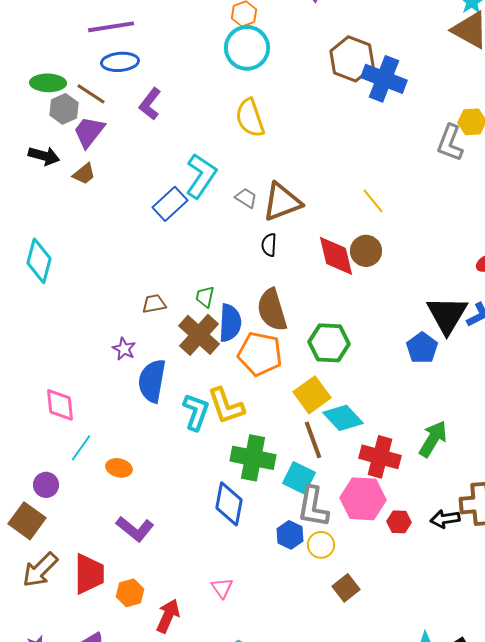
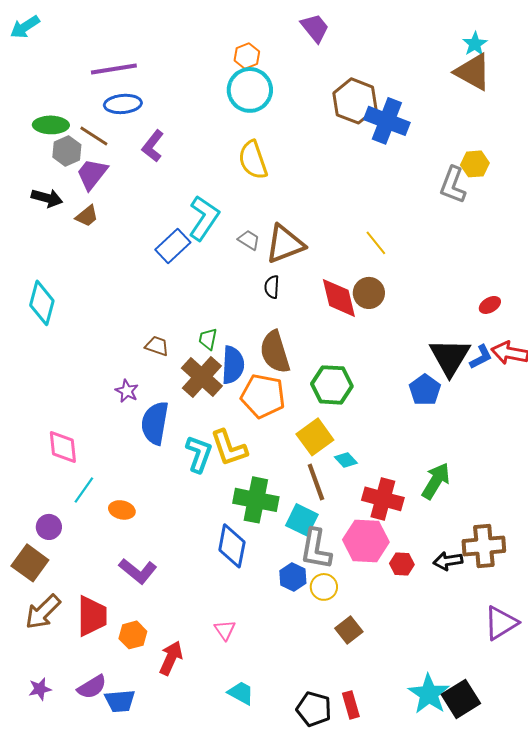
brown trapezoid: (154, 304) -> (157, 346), turned 30
cyan diamond: (343, 418) -> (346, 460), size x0.6

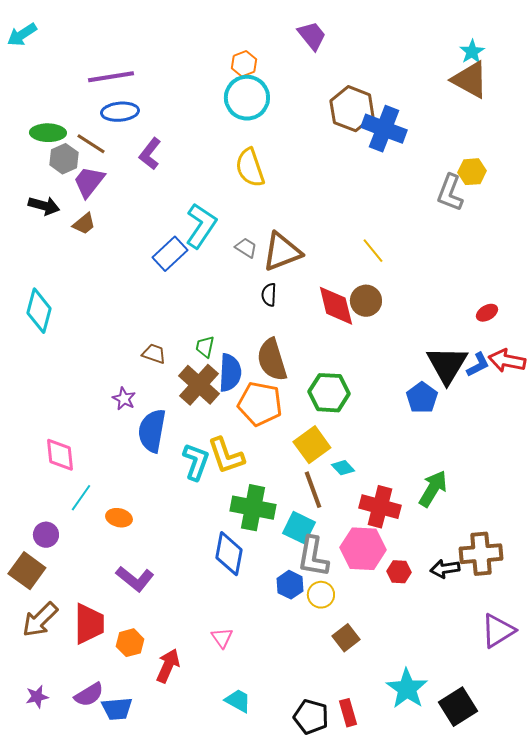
cyan star: (429, 694) -> (407, 689), moved

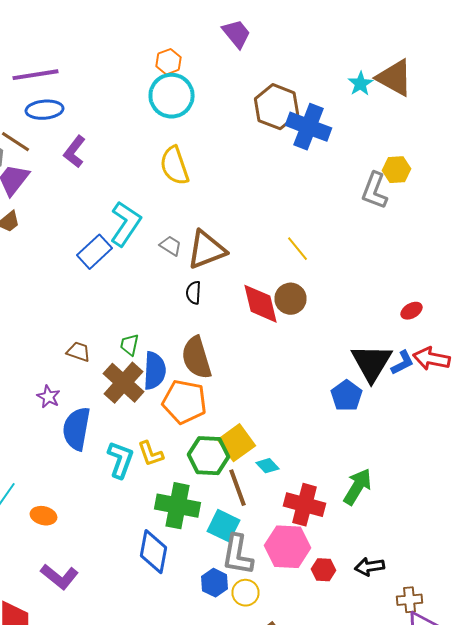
cyan star: (472, 52) -> (360, 84), moved
green hexagon: (329, 393) -> (208, 456), moved
yellow L-shape: (226, 456) -> (150, 454), size x0.7
brown cross: (481, 554) -> (410, 600), moved, size x0.6

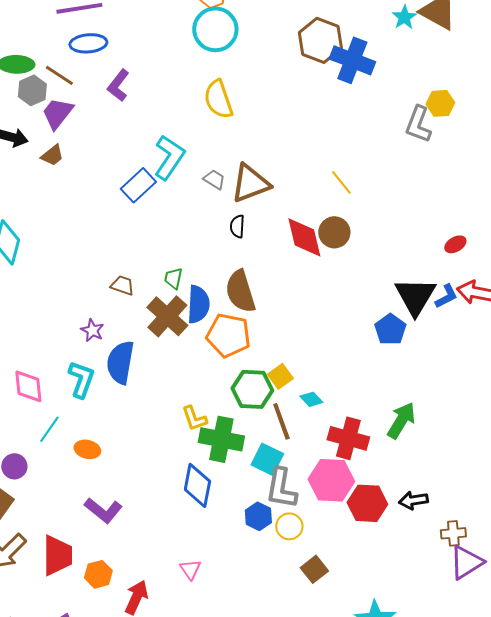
yellow square: (236, 443) -> (280, 376), size x0.7
yellow L-shape: (150, 454) -> (194, 418), moved
cyan L-shape: (120, 460) -> (81, 379), moved
red hexagon: (324, 570) -> (367, 503), size x1.6

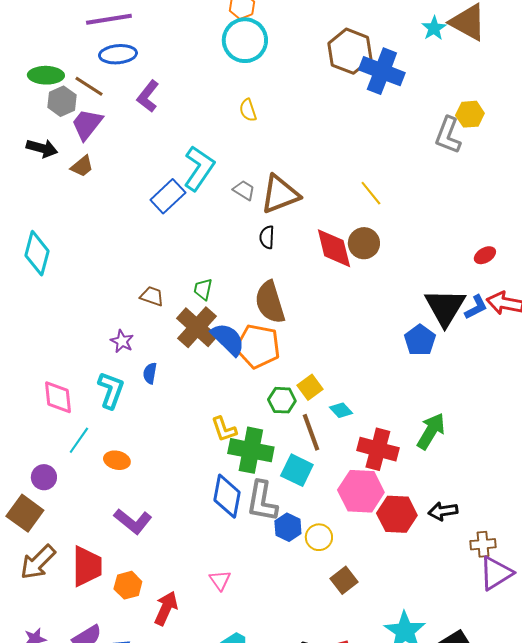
yellow semicircle: (218, 99) -> (248, 110), size x0.6
blue semicircle: (198, 304) -> (228, 339), moved, turned -48
blue semicircle: (120, 362) -> (150, 373), size x0.5
green hexagon: (252, 389) -> (282, 400), size x0.7
gray L-shape: (281, 488) -> (262, 501), moved

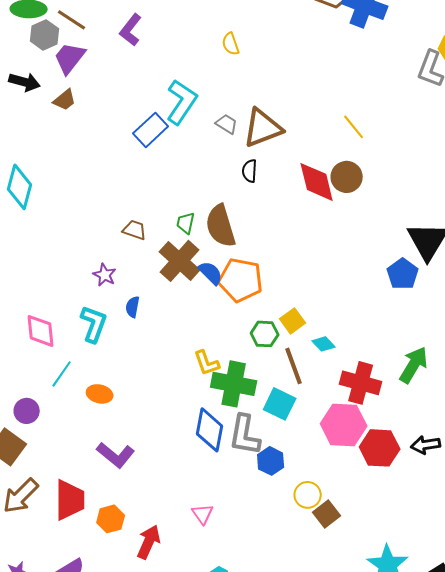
brown semicircle: (270, 302) -> (221, 226), moved
blue semicircle: (228, 339) -> (211, 273), size x0.7
yellow circle: (319, 537) -> (308, 495), moved

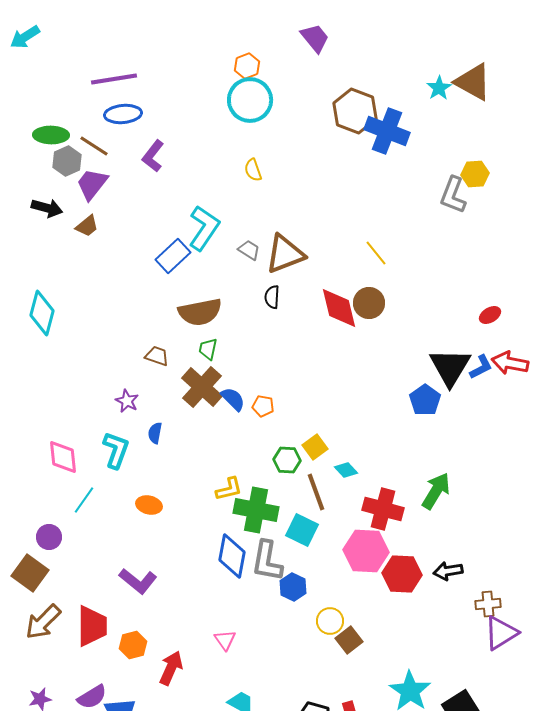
brown semicircle: (221, 226) -> (200, 312), moved, turned -84
orange pentagon: (241, 280) -> (263, 406), size x0.5
yellow L-shape: (207, 363) -> (229, 489), turned -84
orange ellipse: (100, 394) -> (149, 505), moved

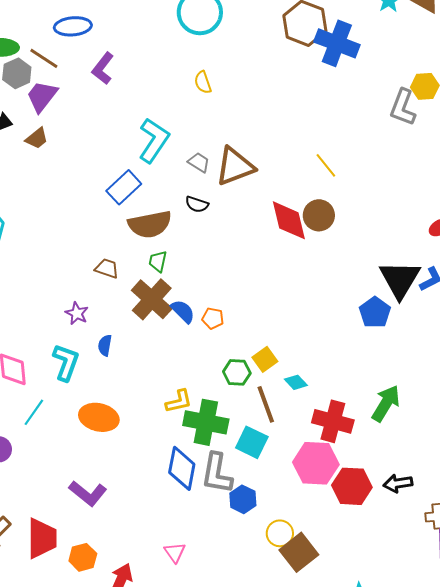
blue rectangle: (173, 256) -> (124, 187), moved
black semicircle: (272, 297) -> (197, 204), moved, turned -75
orange ellipse: (149, 505) -> (99, 417), size x1.5
brown square: (349, 640) -> (299, 552), size x1.4

